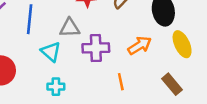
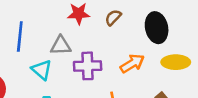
yellow ellipse: (182, 44) -> (176, 62), turned -65

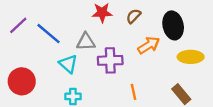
blue line: (20, 37) -> (49, 34), turned -56
orange arrow: (132, 63) -> (149, 45), moved

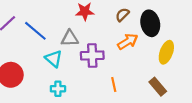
brown semicircle: (134, 16) -> (122, 15), moved
yellow ellipse: (191, 57) -> (166, 52), turned -70

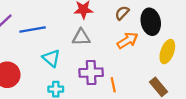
blue line: (35, 31) -> (33, 29), turned -50
gray triangle: (70, 38) -> (81, 37), moved
purple cross: (92, 55) -> (91, 73), moved

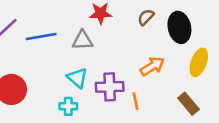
gray triangle: (81, 37) -> (82, 40), moved
orange arrow: (128, 41) -> (152, 66), moved
cyan triangle: (51, 58) -> (77, 78), moved

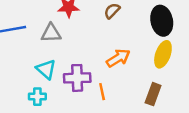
black ellipse: (179, 27) -> (162, 21), moved
brown rectangle: (188, 104) -> (153, 94), turned 60

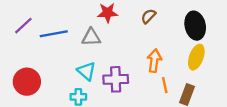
orange arrow: (118, 58) -> (154, 61), turned -50
orange line: (102, 92) -> (165, 85), moved

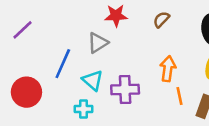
blue line: (54, 34) -> (63, 64), moved, turned -56
gray triangle: (91, 37) -> (98, 43), turned -30

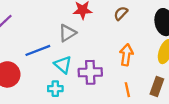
blue line: (63, 64) -> (38, 50), turned 45
orange line: (180, 96) -> (127, 90), moved

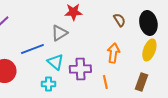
brown semicircle: (121, 13) -> (119, 20), moved, turned 104
orange line: (127, 90) -> (105, 82), moved

